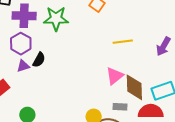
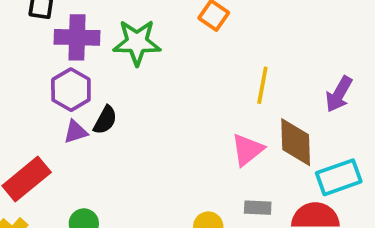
yellow line: (123, 42) -> (262, 85), turned -72
brown diamond: (134, 87) -> (296, 142), moved

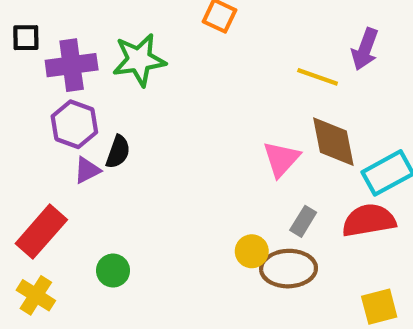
yellow line: (262, 85) -> (318, 77), moved, turned -72
purple arrow: (339, 94) -> (365, 49), moved
gray rectangle: (258, 208) -> (303, 221), turned -52

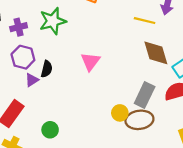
purple cross: (72, 65) -> (19, 27), size x0.7
pink triangle: (281, 159) -> (90, 61), moved
gray rectangle: (303, 221) -> (145, 95), size x1.6

